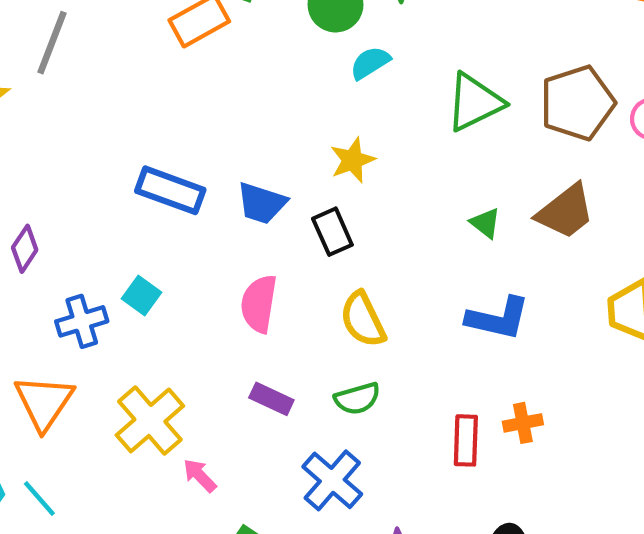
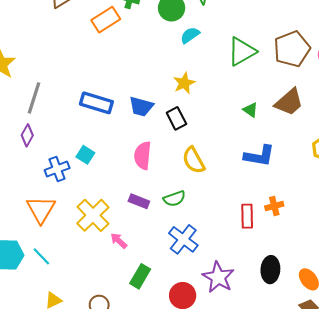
gray line: (52, 43) -> (34, 98), moved
purple rectangle: (271, 399) -> (139, 201), moved
green semicircle: (357, 399) -> (174, 199), moved

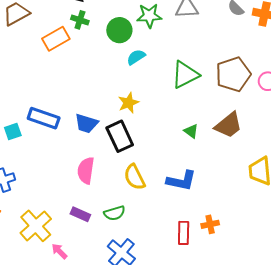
black rectangle: (176, 118) -> (120, 136), size x1.4
cyan square: (85, 155) -> (13, 132), moved, turned 36
blue L-shape: (259, 156) -> (181, 181), moved

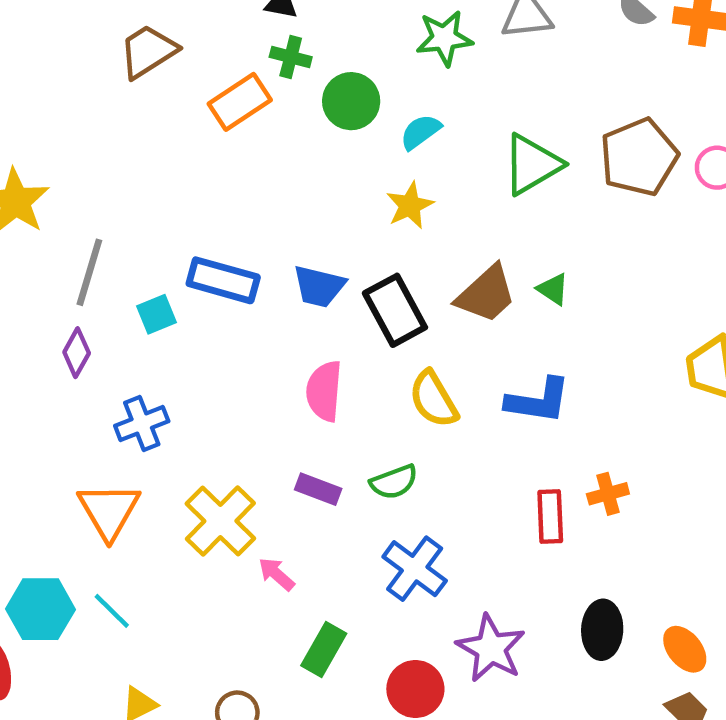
green circle: (119, 30) -> (351, 101), moved
yellow star: (129, 103) -> (410, 205), moved
brown trapezoid: (228, 125) -> (486, 294), moved

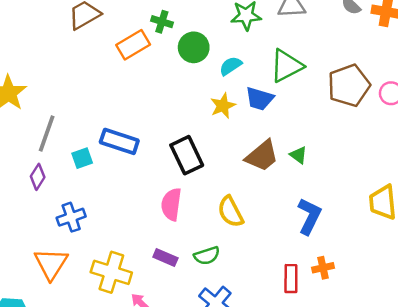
green triangle: (532, 164) -> (286, 66), moved
blue trapezoid: (319, 286) -> (260, 99), moved
black rectangle: (395, 310) -> (187, 155), moved
blue L-shape: (538, 401) -> (309, 216), moved, turned -75
yellow cross: (220, 521) -> (111, 272), turned -30

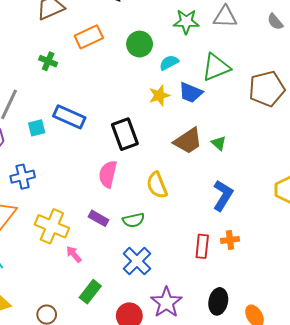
green cross: (162, 22) -> (48, 61), moved

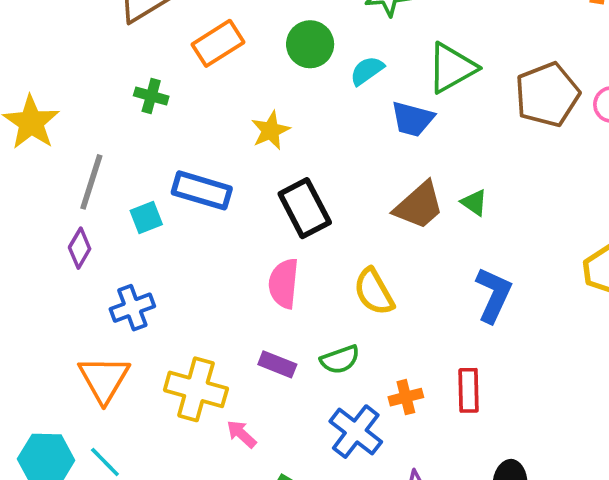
yellow star: (159, 95) -> (271, 130), moved
orange cross: (230, 240) -> (406, 397), moved

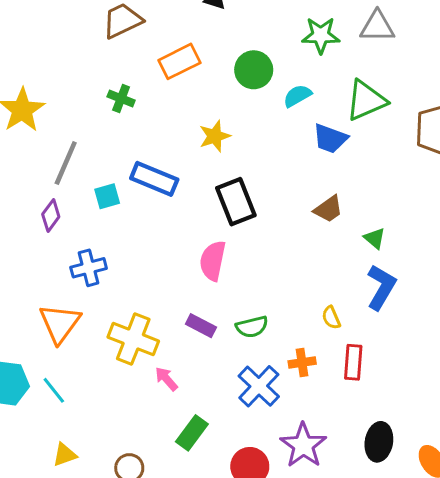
green triangle: (474, 203) -> (375, 238), moved
brown trapezoid: (419, 206) -> (328, 209), size x0.7
yellow semicircle: (374, 292) -> (331, 318), moved, size x0.6

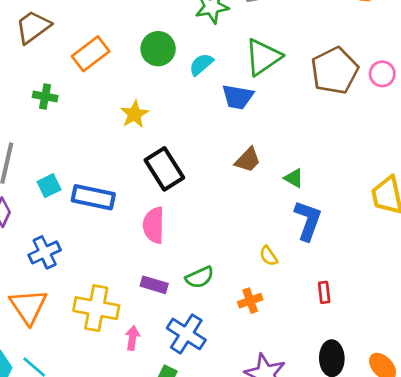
blue rectangle: (154, 179) -> (93, 197), moved
red rectangle: (353, 362) -> (324, 292), moved, size x0.7
pink arrow: (166, 379) -> (132, 338), turned 60
blue cross: (259, 386) -> (186, 334), moved

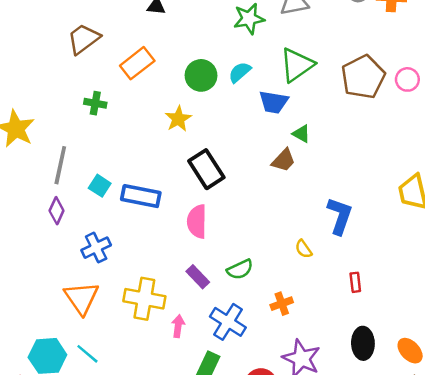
green circle: (158, 49) -> (201, 75), moved
green triangle: (294, 178) -> (301, 134), moved
cyan square: (49, 186) -> (100, 186), turned -30
purple rectangle: (154, 285) -> (198, 277), turned 30
orange cross: (250, 301) -> (282, 304), moved

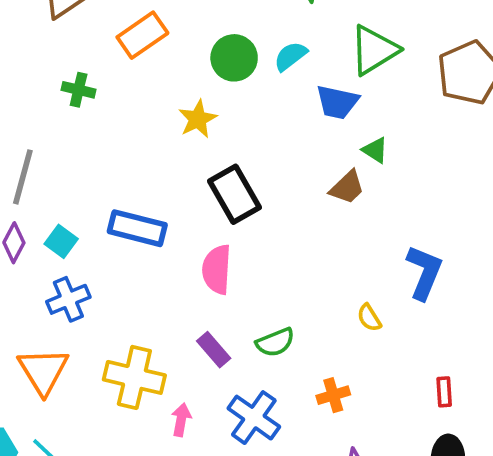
cyan square: (100, 186) -> (61, 241), moved
red rectangle: (355, 282) -> (444, 392), moved

